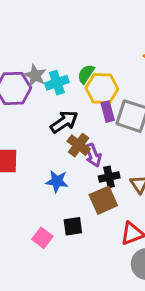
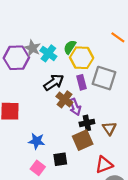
cyan cross: (57, 83) -> (48, 53), turned -35
purple rectangle: (108, 112) -> (82, 82), moved
blue star: (57, 181) -> (37, 141), moved

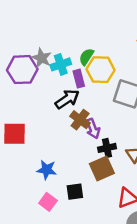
cyan cross: (48, 53) -> (61, 64), turned 35
purple rectangle: (82, 82) -> (79, 79), moved

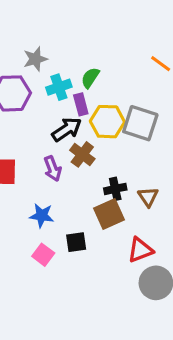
gray star: (42, 58) -> (35, 59), moved, turned 30
yellow hexagon: (101, 70) -> (107, 122), moved
purple arrow: (93, 129) -> (53, 169), moved

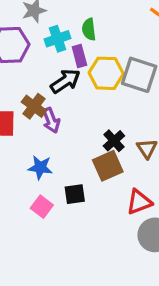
green semicircle: (90, 78) -> (89, 29), turned -40
brown cross: (82, 154) -> (34, 106), moved
black cross: (115, 189) -> (114, 141), turned -30

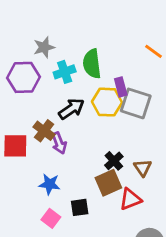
green semicircle: (89, 29) -> (92, 64), size x1.5
purple rectangle: (79, 56) -> (121, 87), moved
red triangle: (139, 202) -> (130, 199), moved

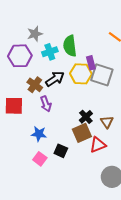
brown cross: (44, 131) -> (35, 85), moved
black square: (80, 207) -> (61, 151), turned 32

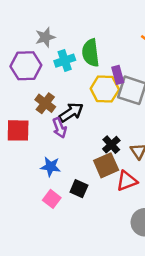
black arrow: (55, 79) -> (71, 112), moved

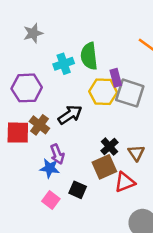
gray star: (45, 37) -> (33, 33), moved
purple hexagon: (26, 66) -> (27, 88), moved
brown cross: (45, 103) -> (39, 125), moved
purple arrow: (60, 128) -> (57, 154), moved

